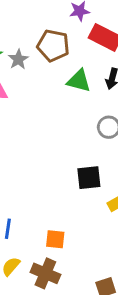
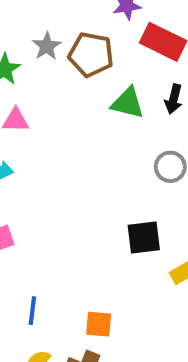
gray star: (18, 59) -> (47, 46), moved

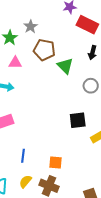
brown pentagon: (91, 54) -> (44, 50), moved
green triangle: (128, 103) -> (65, 66), moved, turned 30

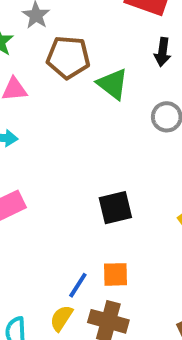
black square: (78, 120) -> (115, 208), moved
blue line: (23, 156) -> (78, 285), moved, turned 32

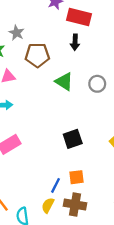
black arrow: (163, 52) -> (75, 42), moved
green triangle: (113, 84) -> (64, 82), moved

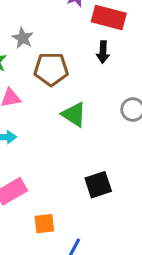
green triangle: (64, 82) -> (74, 114), moved
orange square: (77, 177) -> (44, 224), moved

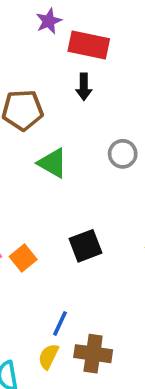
orange square: (44, 224) -> (23, 258), moved, turned -30

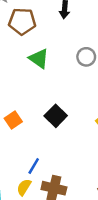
black square: (86, 246) -> (56, 116), turned -30

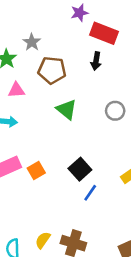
blue line: (34, 166) -> (90, 193), moved

